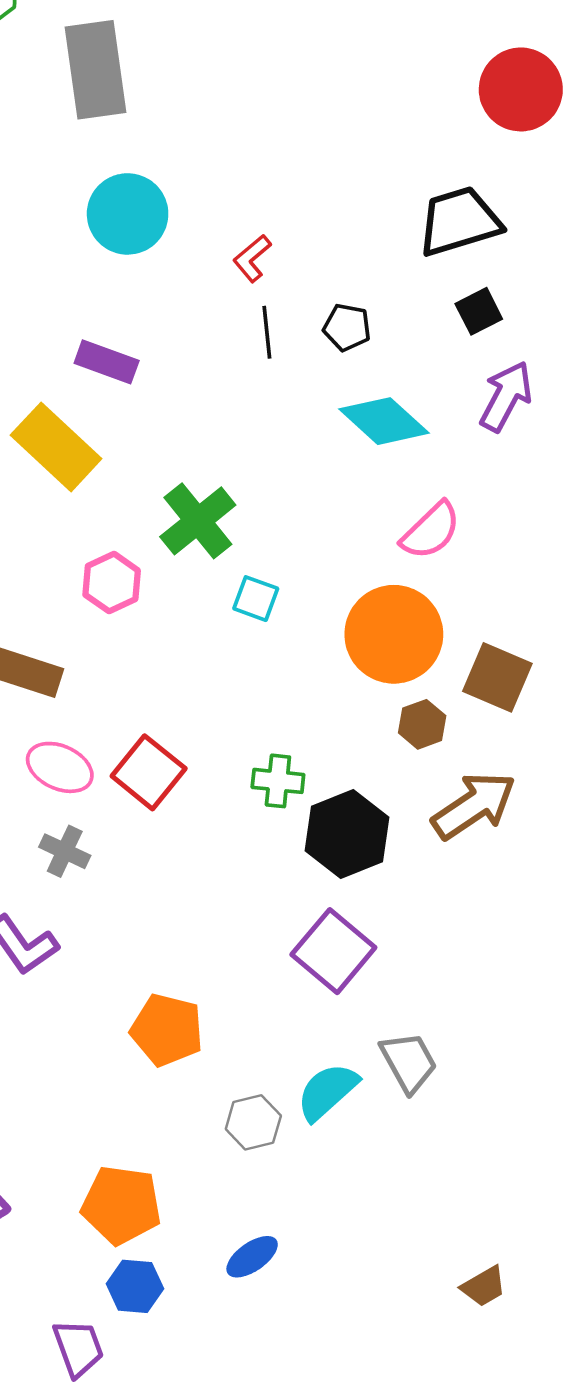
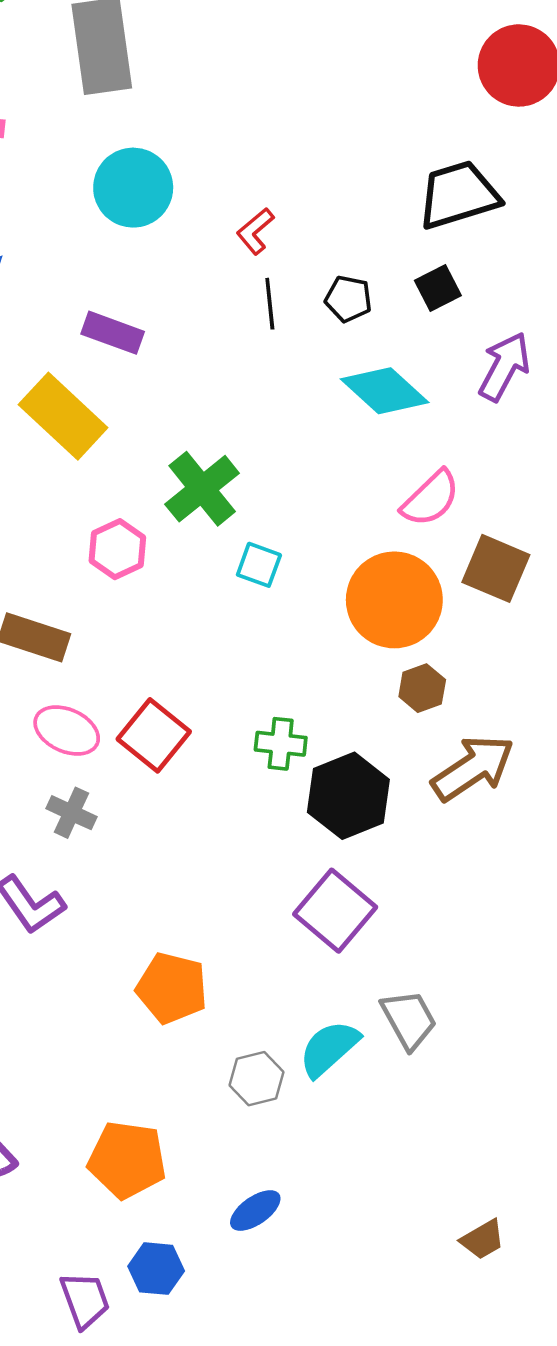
black square: (479, 311) -> (438, 288), moved
brown square: (497, 677) -> (496, 568), moved
blue hexagon: (135, 1286) -> (156, 1269), moved

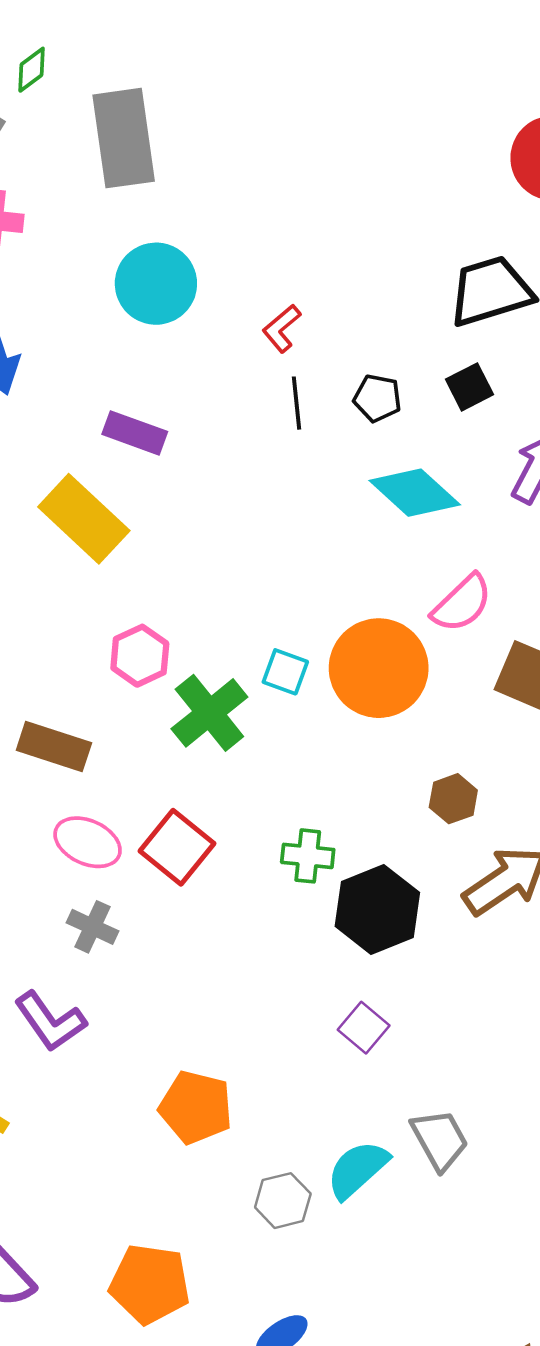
green cross: (202, 489) -> (209, 713), moved
orange circle: (394, 600) -> (379, 668), moved
purple square: (335, 911) -> (364, 1028), size x0.6

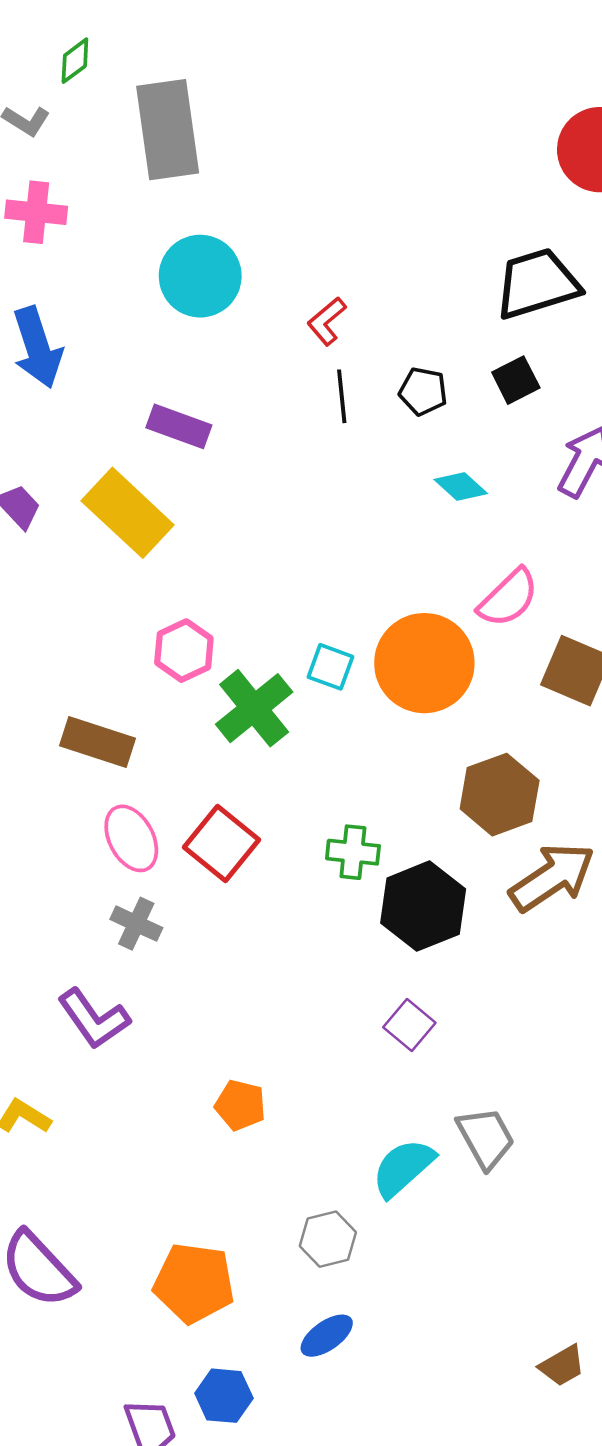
cyan diamond: (415, 493) -> (461, 486), size x0.6
brown hexagon: (453, 799) -> (500, 795), size x1.6
pink ellipse: (88, 842) -> (131, 838), turned 38
orange pentagon: (196, 1107) -> (240, 1105), size x0.7
gray hexagon: (283, 1201) -> (328, 1239), moved

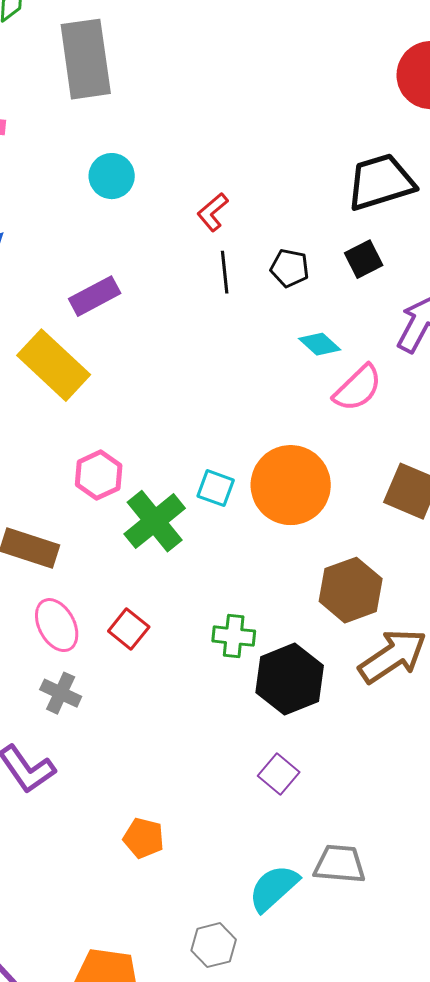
cyan circle: (200, 276) -> (112, 176), size x0.7
purple rectangle: (179, 426) -> (95, 296), turned -48
pink semicircle: (508, 598) -> (358, 388), moved
red square: (221, 843) -> (129, 629), size x0.7
gray trapezoid: (486, 1138) -> (340, 864), turned -56

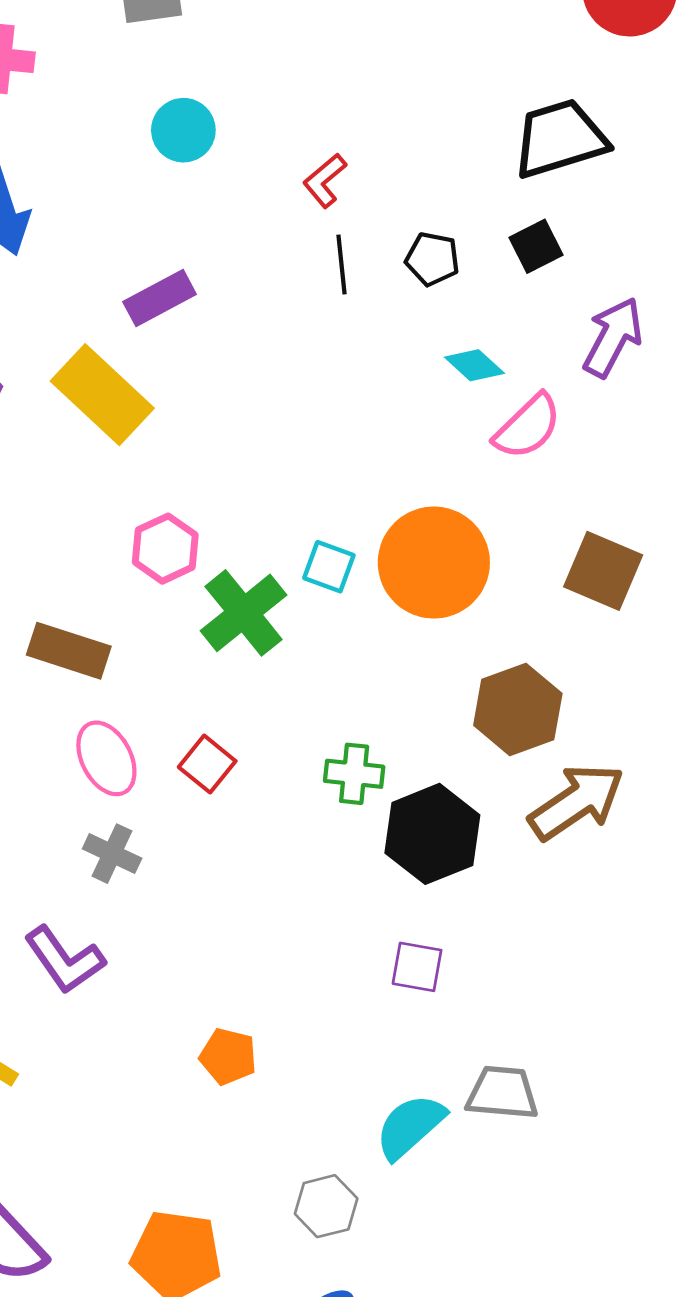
purple square: (279, 774) -> (417, 967), turned -30

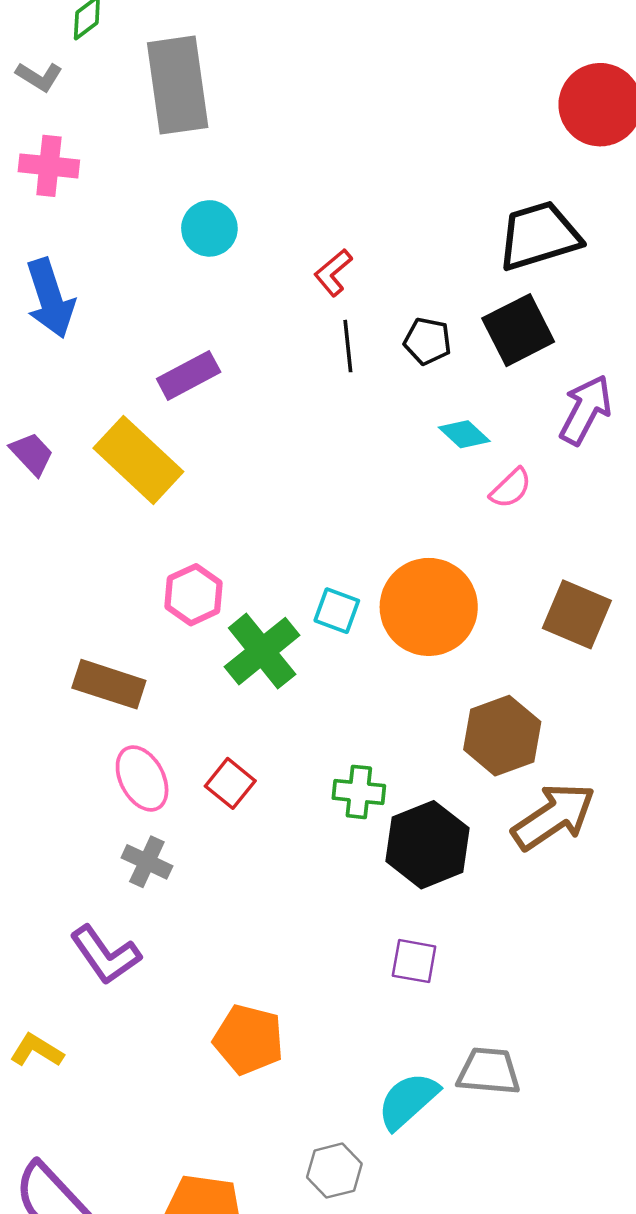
black square: (536, 246) -> (518, 330), size x1.5
pink semicircle: (528, 427) -> (511, 488), size x0.7
orange pentagon: (228, 1056) -> (249, 1039), size x1.4

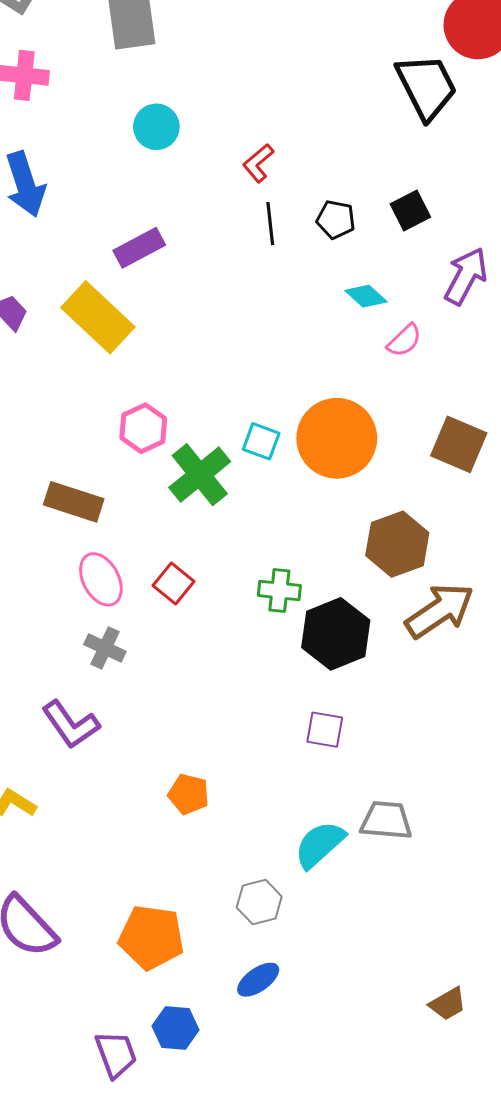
black trapezoid: (539, 236) -> (427, 86), moved, turned 80
black square: (518, 330) -> (410, 210), size x0.7
orange pentagon: (249, 1039) -> (189, 794), size x0.7

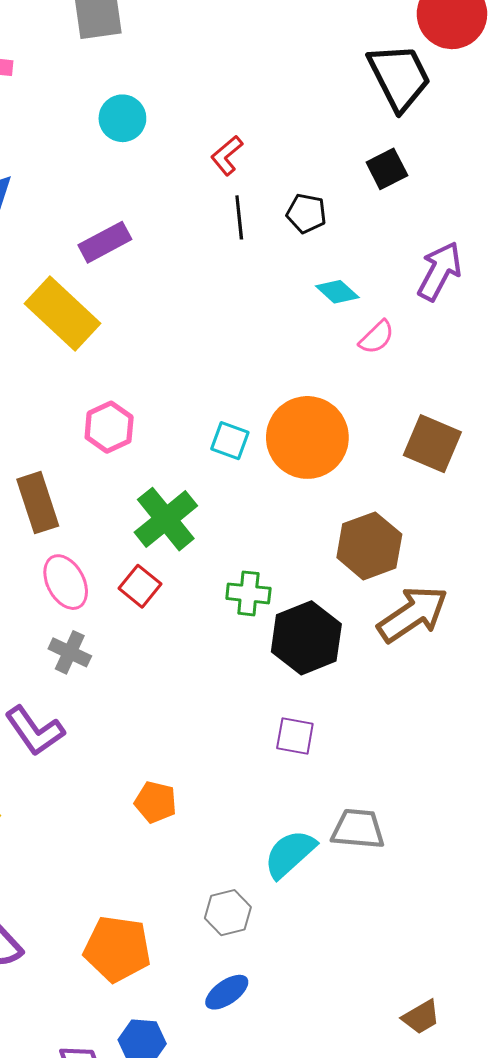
black square: (410, 210) -> (387, 169), moved
green cross: (200, 475) -> (166, 519), moved
brown rectangle: (74, 502) -> (38, 503), turned 54

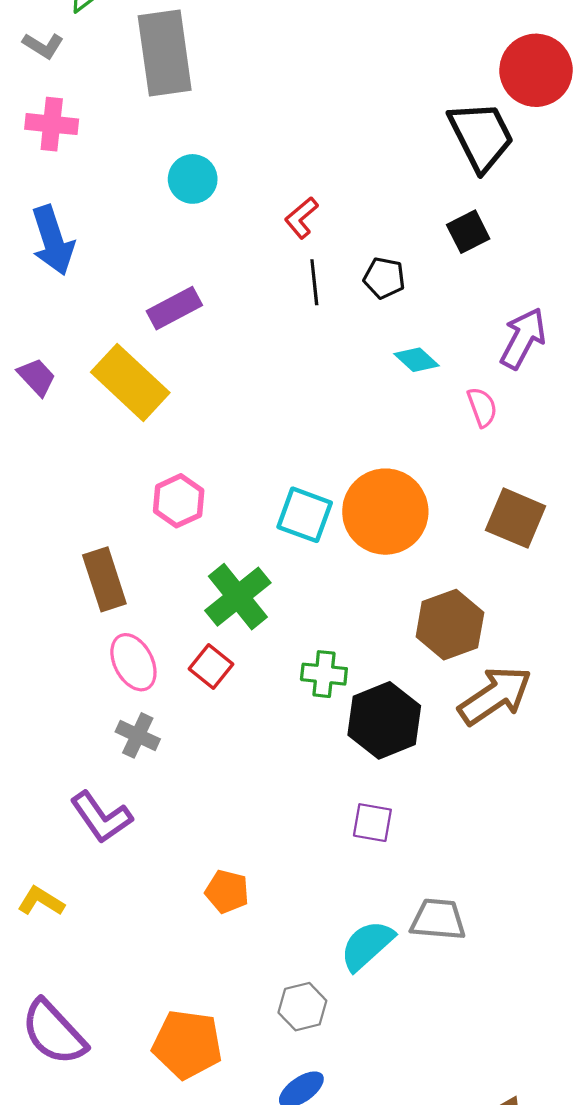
pink semicircle: (377, 337) -> (482, 407), moved, turned -66
cyan square: (230, 441) -> (305, 515), size x1.4

